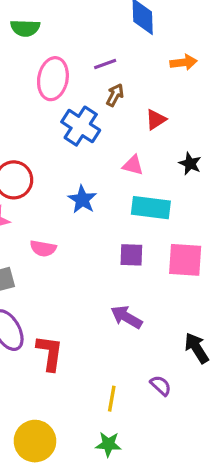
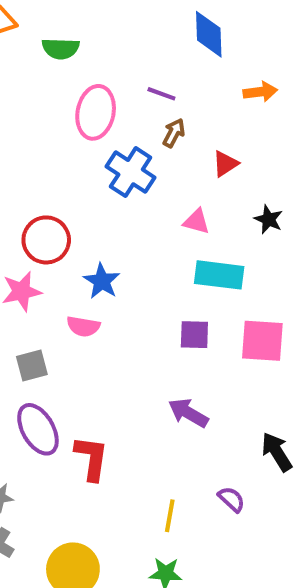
purple line: (105, 64) -> (161, 94), turned 40
blue star: (82, 199) -> (102, 281), moved

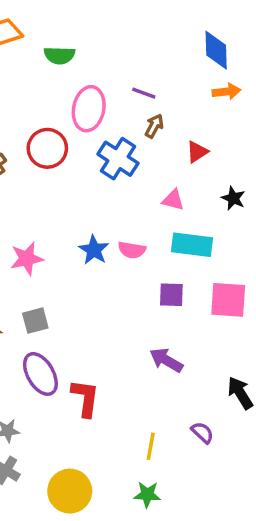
blue diamond: (209, 34) -> (216, 50), moved
red circle: (46, 240) -> (47, 148), moved
pink semicircle: (83, 326) -> (132, 250), moved

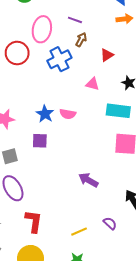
blue cross: (118, 159) -> (59, 59), turned 30
cyan rectangle: (192, 245) -> (118, 111), moved
purple square: (171, 295) -> (40, 141), moved
red L-shape: (85, 398) -> (34, 221), moved
yellow line: (151, 446) -> (79, 232), turned 56

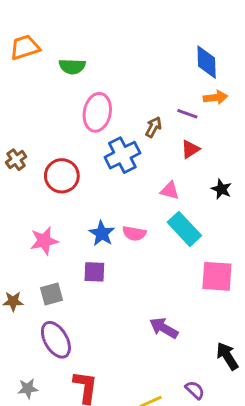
purple line: (75, 20) -> (187, 114), moved
red circle: (17, 53) -> (62, 176), moved
cyan rectangle: (118, 111) -> (184, 229), moved, turned 40

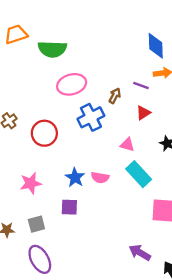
green semicircle: (72, 66) -> (52, 49), size x1.4
pink ellipse: (97, 112) -> (72, 84), turned 64
purple arrow: (164, 328) -> (140, 253), moved

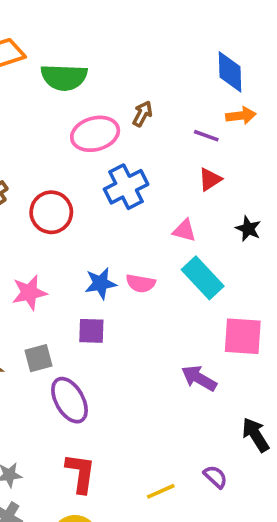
brown arrow: (115, 96) -> (142, 114), moved
blue star: (75, 178) -> (101, 283), turned 30
purple arrow: (140, 253) -> (199, 378), moved
purple ellipse: (40, 259) -> (69, 400), moved

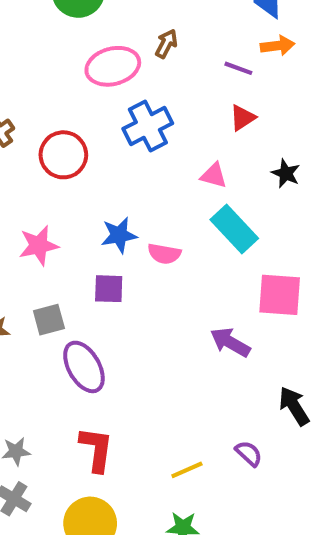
pink semicircle: (141, 283) -> (164, 254), moved

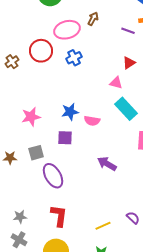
red triangle: (243, 118) -> (129, 63), moved
blue cross: (148, 126) -> (74, 58), moved, size x0.7
red circle: (63, 155) -> (41, 51), moved
purple arrow: (230, 342) -> (107, 164), moved

